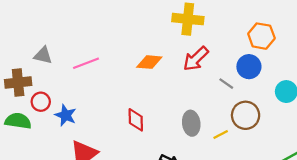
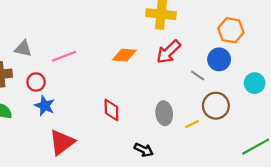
red circle: (41, 102) -> (36, 82), moved

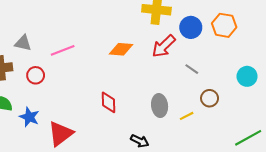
blue circle: (219, 59) -> (191, 27), moved
blue star: (45, 106) -> (29, 117), moved
brown circle: (216, 106) -> (210, 98), size x0.7

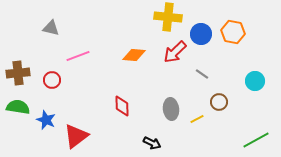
gray triangle: (23, 43) -> (51, 28), moved

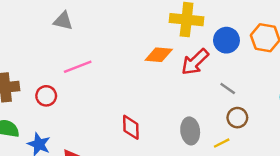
gray triangle: (51, 28) -> (63, 21), moved
orange diamond: (134, 55) -> (159, 55), moved
brown circle: (219, 102) -> (237, 118), moved

